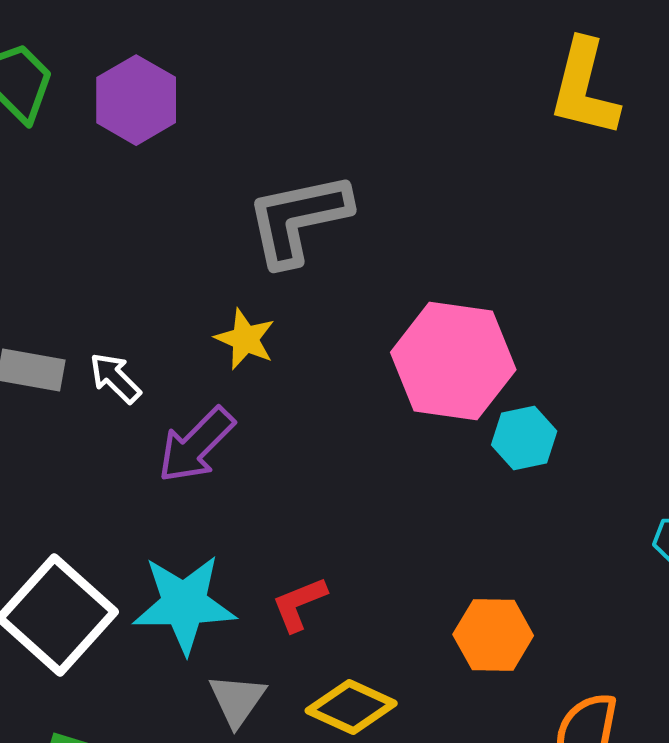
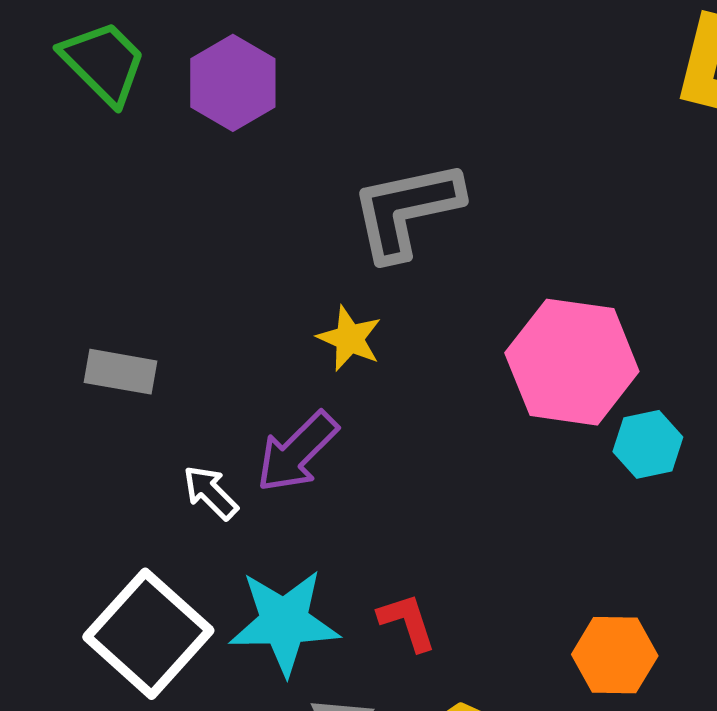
white arrow: (115, 378) -> (210, 493), moved
red L-shape: (299, 604) -> (407, 622), turned 94

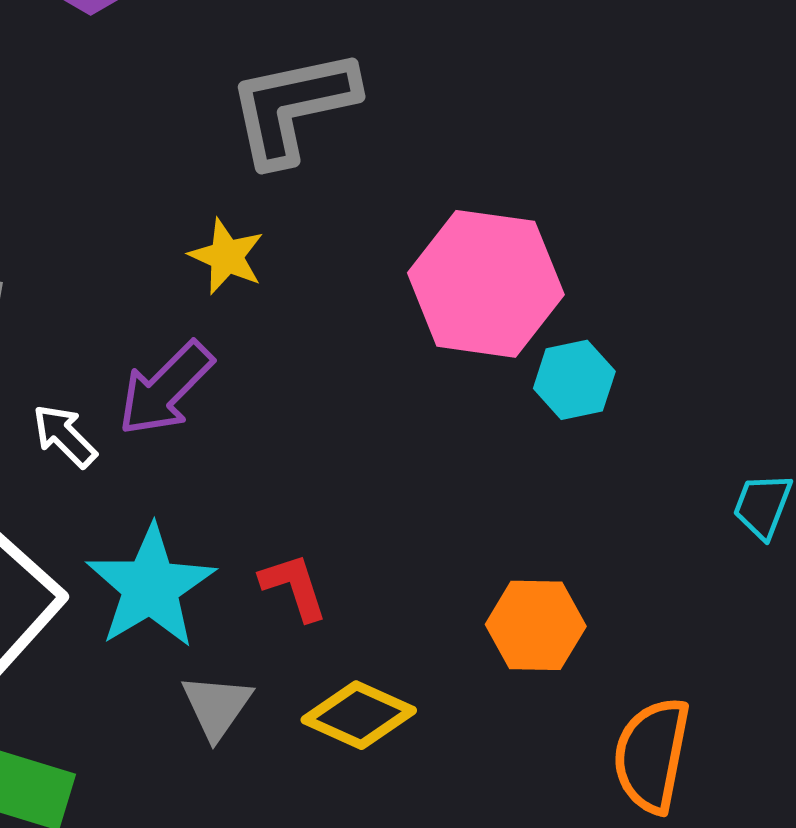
cyan star: (284, 622) -> (151, 587), turned -30

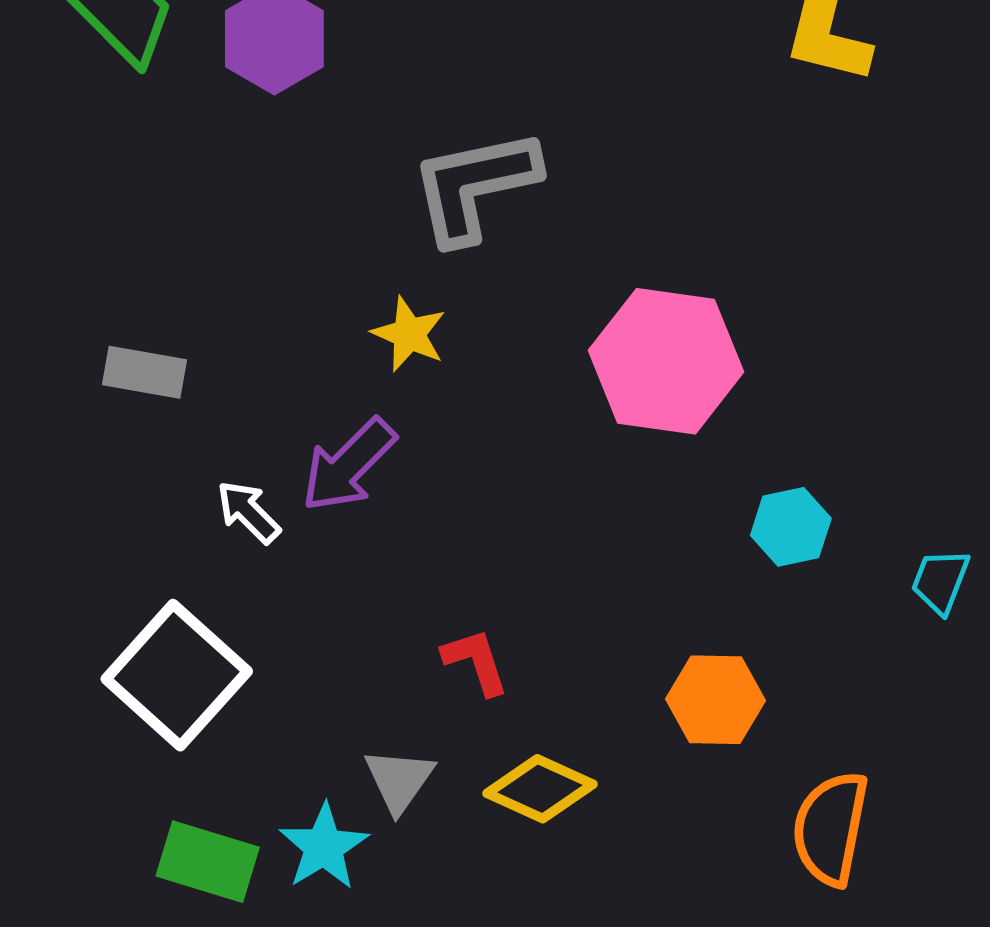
cyan hexagon: (574, 380) -> (791, 527), moved
cyan star: (151, 587) -> (324, 847), moved, size x0.7

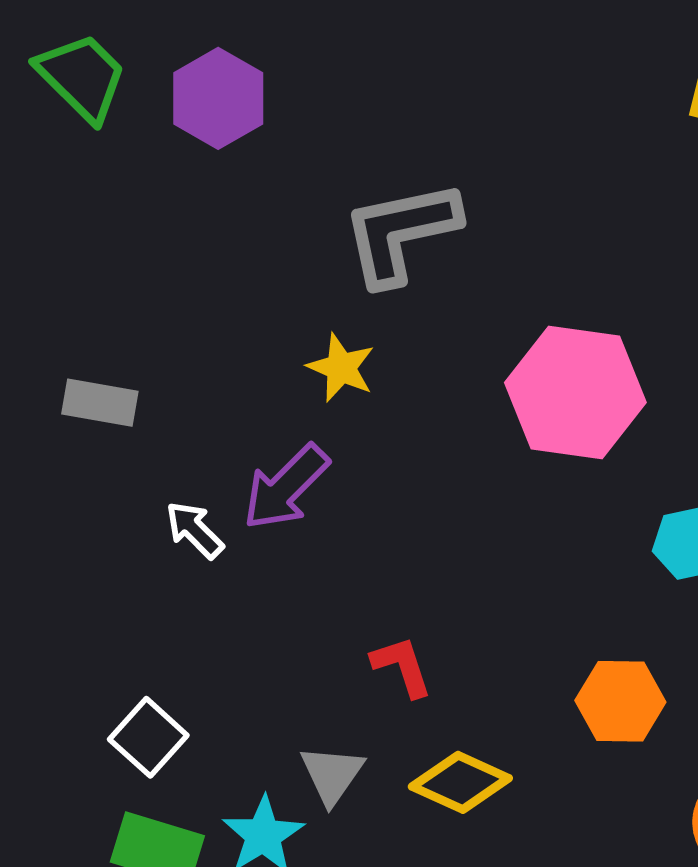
white square: (177, 675) -> (148, 737), moved, size x0.6

